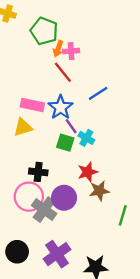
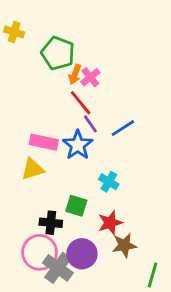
pink cross: (71, 51) -> (90, 77), turned -35
purple line: (71, 126) -> (90, 124), moved
green square: (65, 143) -> (76, 206), moved

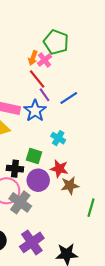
green pentagon: (58, 53) -> (56, 42), moved
red star: (110, 223) -> (59, 169), turned 30
purple circle: (82, 254) -> (38, 180), moved

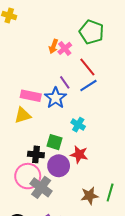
green pentagon: (56, 42) -> (92, 32), moved
red line: (37, 79) -> (87, 67), moved
brown star: (70, 186) -> (89, 196), moved

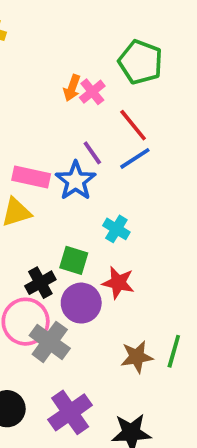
black cross: (36, 154) -> (40, 283), turned -35

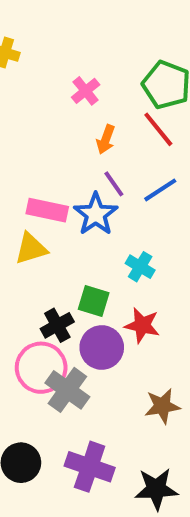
orange arrow: (72, 88) -> (106, 139), moved
pink cross: (92, 92) -> (86, 91), moved
red line: (133, 125) -> (158, 129), moved
purple cross: (70, 412) -> (90, 467), turned -36

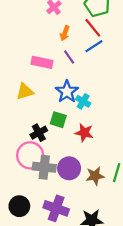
blue line: (160, 190) -> (94, 46), moved
pink rectangle: (47, 210) -> (42, 62), moved
blue star: (96, 214) -> (67, 92), moved
purple circle: (102, 347) -> (69, 168), moved
gray cross: (67, 390) -> (44, 167), turned -30

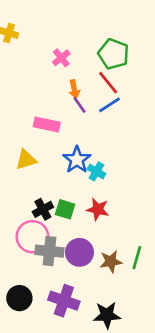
orange arrow: (65, 33) -> (74, 89), turned -32
purple line: (69, 57) -> (79, 105), moved
green square: (58, 120) -> (65, 209), moved

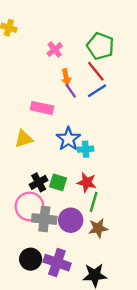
cyan cross: (96, 171) -> (86, 149), turned -35
green line: (137, 258) -> (94, 202), moved
black circle: (19, 298) -> (31, 259), moved

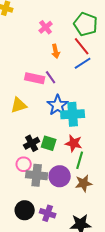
purple line: (71, 91) -> (51, 77), moved
cyan cross: (86, 149) -> (73, 114), size x1.6
pink circle: (29, 206) -> (24, 164), size x0.6
purple cross: (57, 263) -> (48, 213), size x0.7

